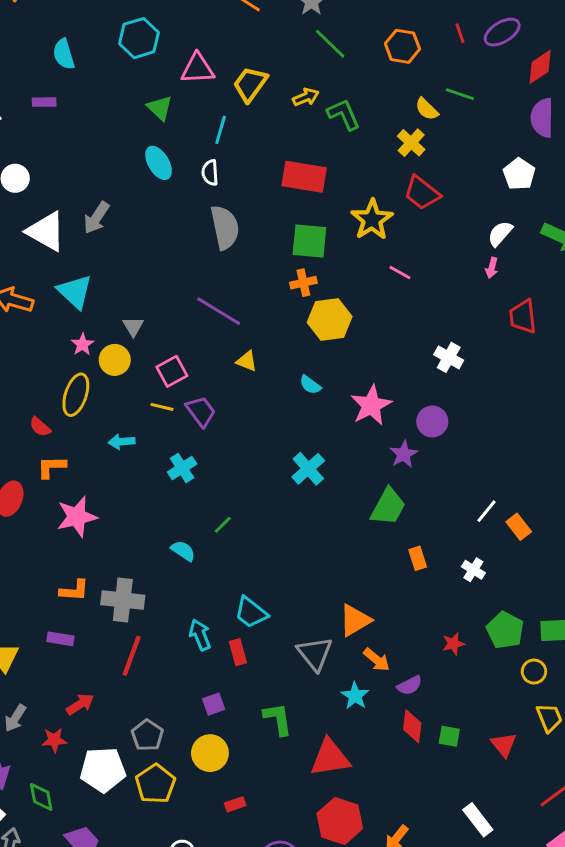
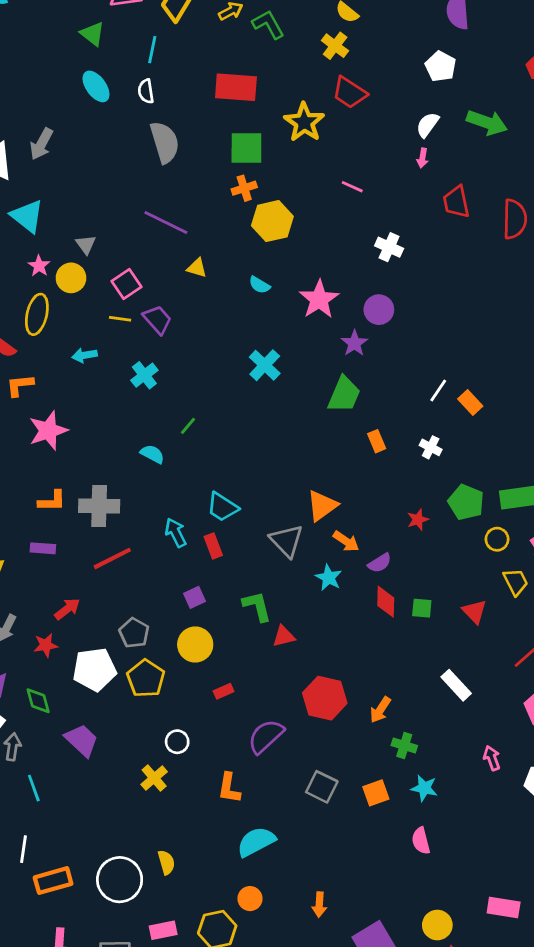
pink line: (400, 273) -> (352, 187), moved
red line: (132, 656) -> (112, 558), turned 48
red triangle: (330, 758) -> (284, 636), moved, size x0.6

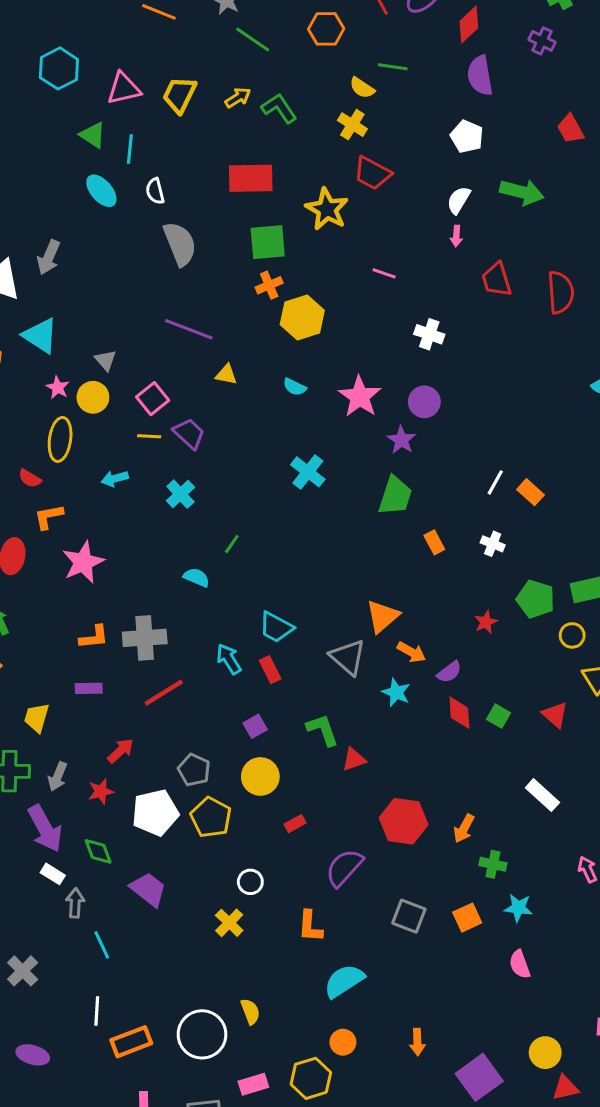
cyan line: (152, 50) -> (130, 149), moved
green square: (422, 608) -> (499, 716), turned 30

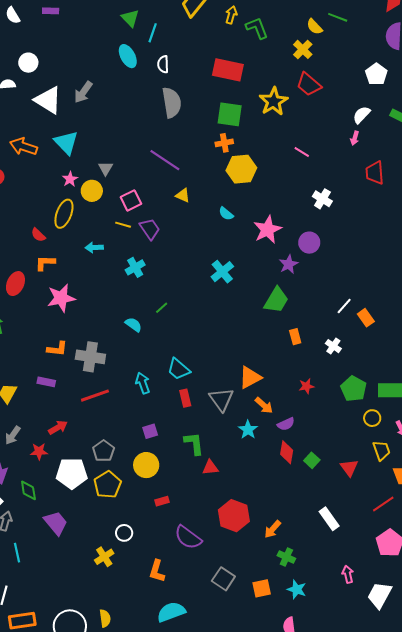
yellow arrow: (238, 98) -> (231, 15), turned -54
red star: (486, 622) -> (306, 386), moved
red rectangle: (270, 670) -> (185, 398), moved
purple semicircle: (344, 868) -> (188, 537), turned -108

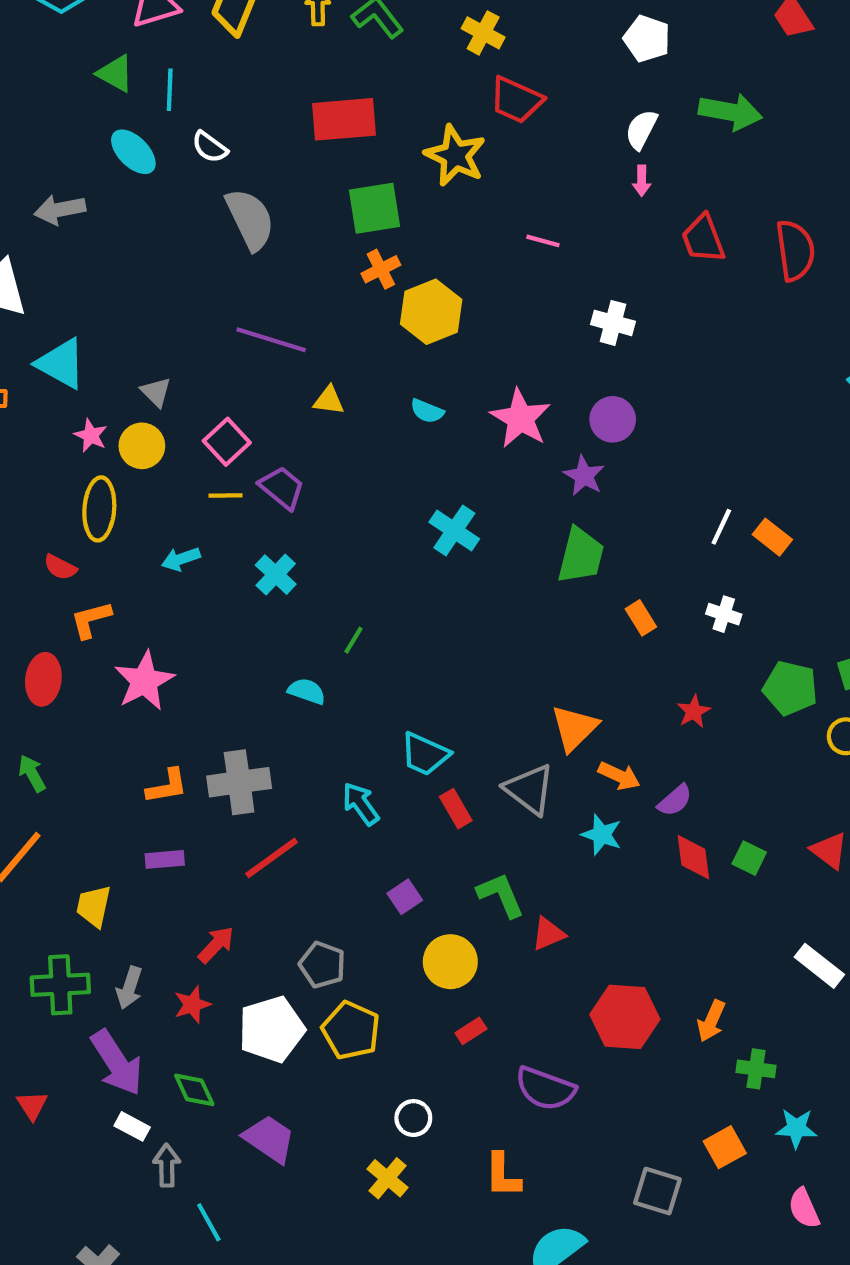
white semicircle: (163, 64) -> (210, 147), turned -36
gray arrow: (83, 92) -> (60, 210), moved, turned 60
yellow circle: (146, 465) -> (450, 962), moved
gray square: (223, 579) -> (657, 1191), moved

